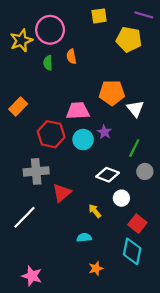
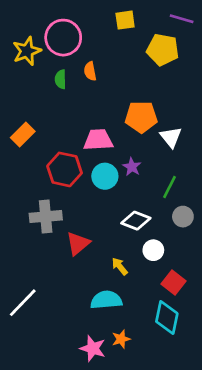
white line: (24, 217) -> (23, 303), moved
cyan semicircle: (84, 238) -> (106, 300), size x1.6
pink star: (32, 276) -> (93, 348), moved

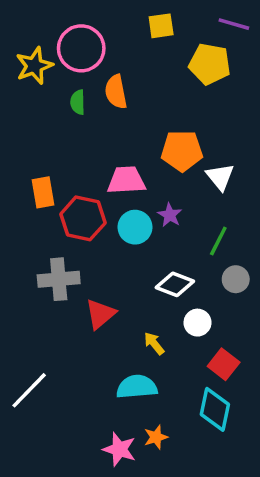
orange semicircle: (90, 71) -> (116, 92), size x1.4
orange rectangle: (23, 134) -> (43, 192), moved, turned -55

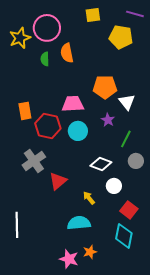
purple star: (170, 215) -> (108, 120), moved
gray cross: (59, 279) -> (34, 161), turned -30
white line: (29, 390) -> (17, 225), turned -45

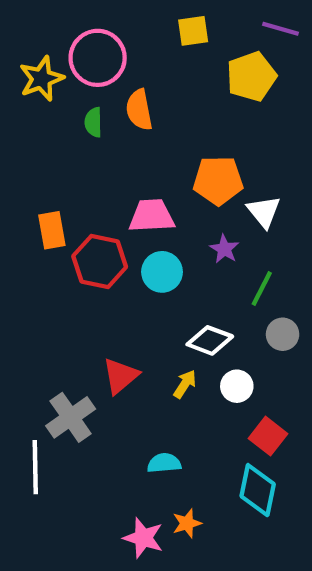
yellow pentagon: (121, 37) -> (251, 77), turned -30
gray cross: (34, 161) -> (71, 417), moved
yellow arrow: (89, 198) -> (185, 384), moved, turned 72
cyan semicircle: (79, 223) -> (164, 463), size x0.7

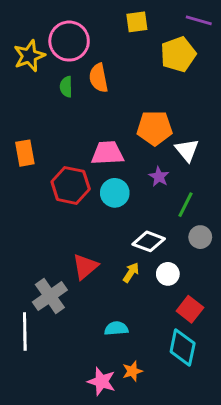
orange rectangle: (52, 230) -> (25, 153), moved

